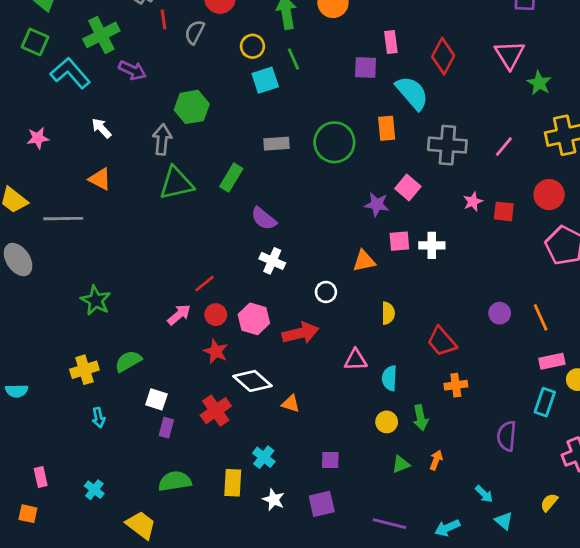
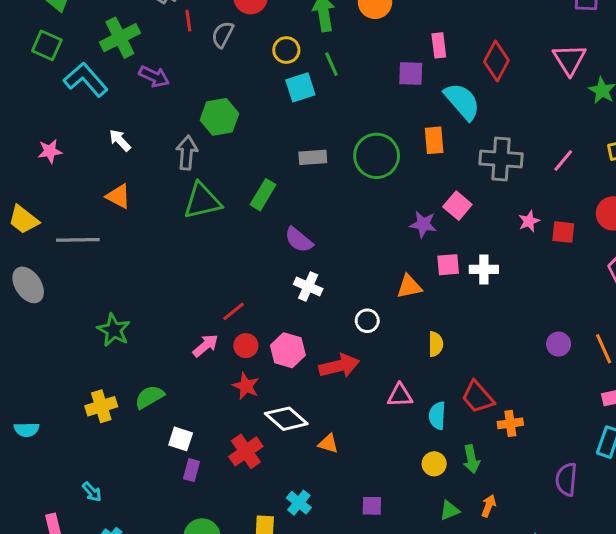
red trapezoid: (442, 341) -> (478, 397), moved
cyan arrow: (99, 418) -> (92, 492), moved, turned -30

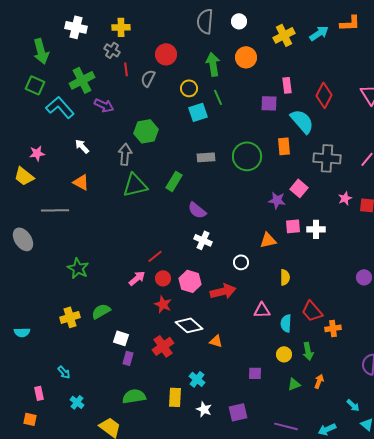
yellow trapezoid: (23, 220) -> (24, 176), moved
purple square: (372, 506) -> (255, 373), moved

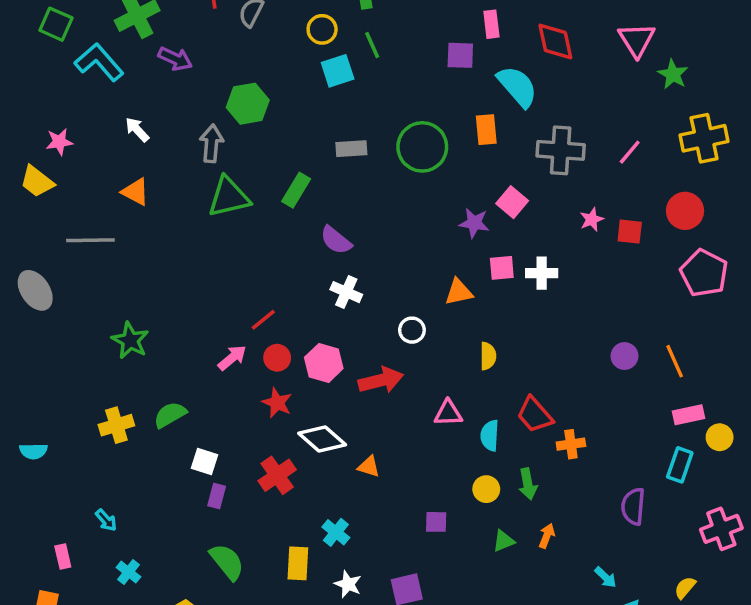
red diamond: (324, 95) -> (555, 41), turned -40
green semicircle: (134, 396) -> (227, 562), turned 60

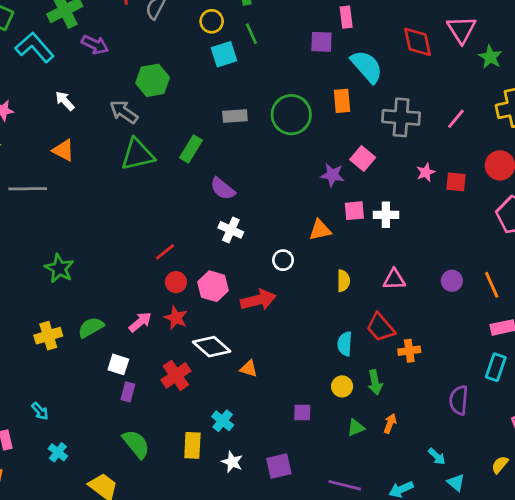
red diamond: (555, 41) -> (418, 42), moved
gray arrow: (211, 143) -> (124, 112), turned -60
pink arrow: (232, 358) -> (140, 322), moved
pink triangle: (448, 413) -> (394, 279), moved

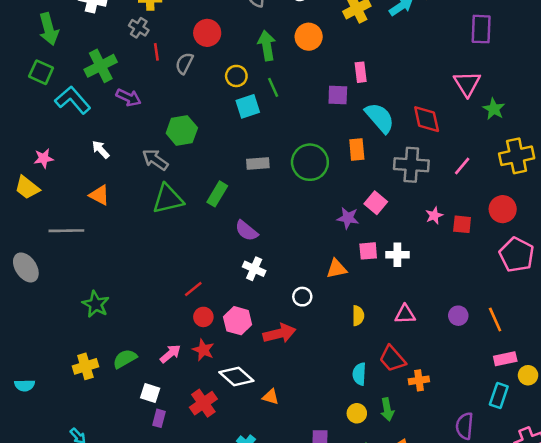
red diamond: (418, 42) -> (427, 119), moved

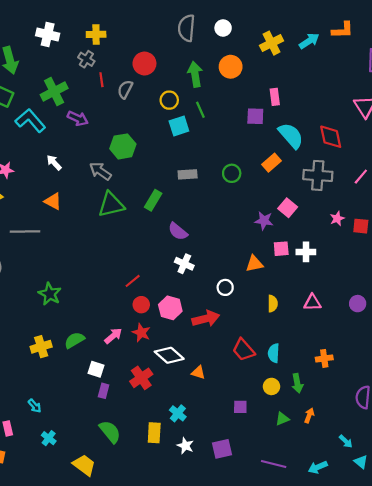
orange rectangle: (357, 150) -> (271, 163), turned 54
green circle: (310, 162) -> (232, 173), size x0.6
red trapezoid: (392, 359) -> (244, 350), moved

